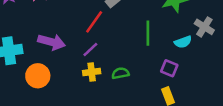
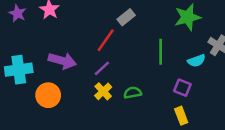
yellow cross: (92, 72) -> (103, 91), turned -36

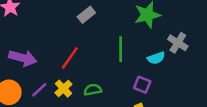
red line: (106, 40) -> (70, 58), moved
purple line: (102, 68) -> (39, 90), moved

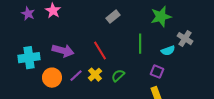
red line: (70, 58) -> (100, 51), turned -66
green semicircle: (93, 90) -> (118, 76), turned -32

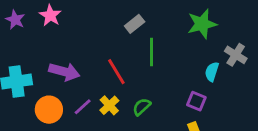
green line: (140, 44) -> (151, 52), moved
cyan semicircle: (168, 51) -> (212, 72), turned 128

